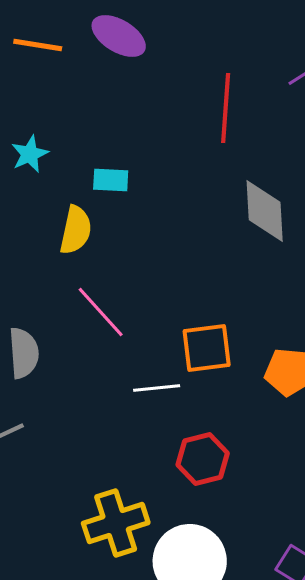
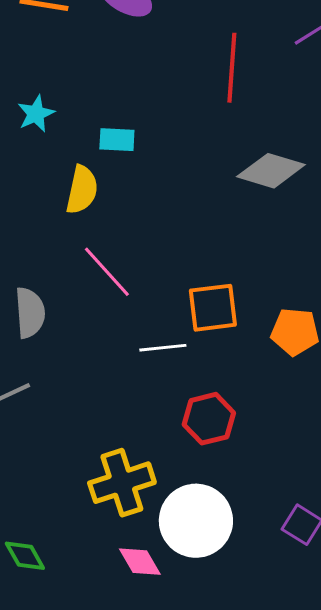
gray diamond: (265, 211) -> (271, 171), turned -70

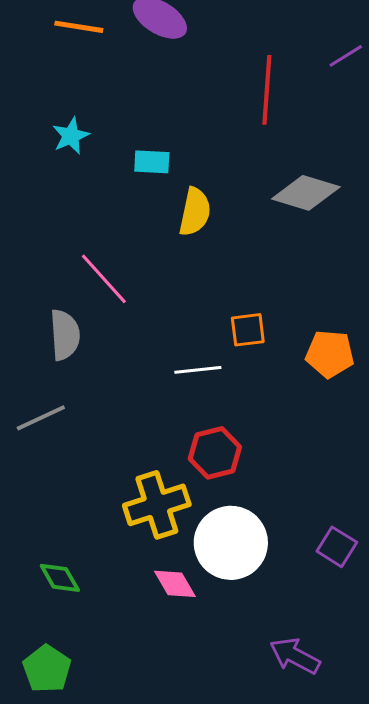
yellow semicircle: (82, 190) -> (195, 212), moved
pink line: (107, 272) -> (104, 279), moved
orange square: (213, 308) -> (248, 330), size x0.7
red hexagon: (209, 419) -> (215, 453), moved

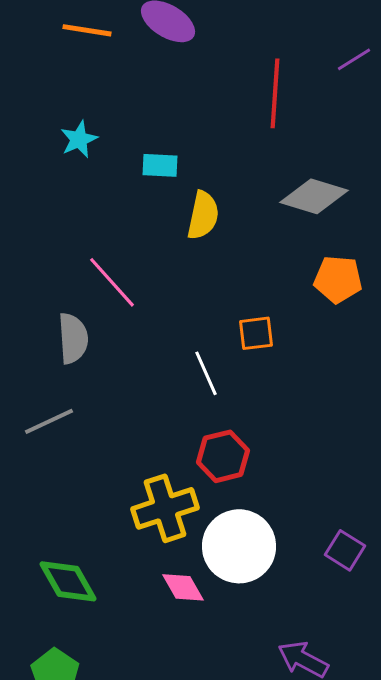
orange pentagon: (330, 354) -> (338, 279), moved
white line: (198, 370) -> (206, 373), turned 72
green diamond: (60, 578) -> (68, 581), size x1.4

